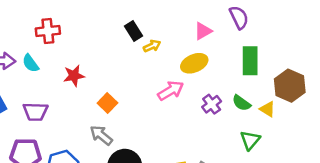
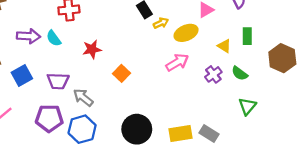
green rectangle: (250, 61) -> (247, 36), size x0.7
yellow ellipse: (194, 63) -> (186, 33), moved
yellow triangle: (267, 109) -> (224, 46), moved
gray arrow: (101, 135) -> (83, 97), moved

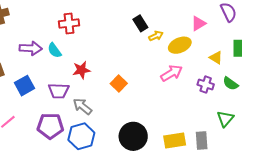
red star: (92, 49) -> (81, 70), moved
purple cross: (213, 74) -> (206, 85), turned -35
green triangle: (247, 106) -> (225, 119), moved
gray rectangle: (209, 134) -> (202, 140), turned 54

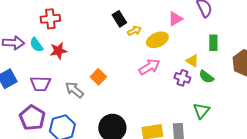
yellow triangle: (216, 58) -> (192, 61), moved
red star: (81, 70) -> (58, 51), moved
gray arrow: (82, 106) -> (74, 90), moved
purple pentagon: (50, 126) -> (32, 118), turned 30

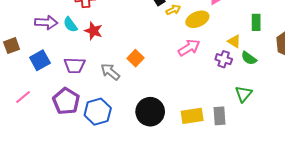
red star: (58, 51) -> (93, 31), turned 30

